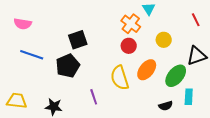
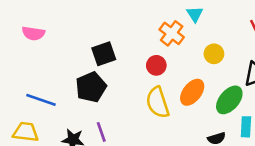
red circle: (129, 46) -> (156, 65), moved
blue line: (32, 55) -> (41, 100), moved
purple line: (94, 97) -> (101, 132), moved

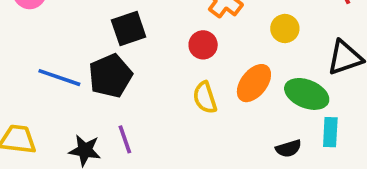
blue line: (41, 100) -> (59, 78), moved
green ellipse: (229, 100) -> (307, 94), turned 72
yellow semicircle: (158, 102) -> (205, 98), size x0.7

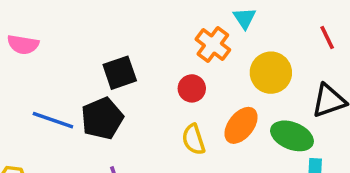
yellow circle: (285, 29) -> (271, 73), size x1.5

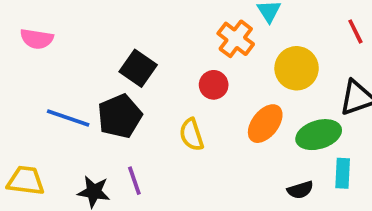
black square: (120, 73) -> (138, 68), turned -36
green ellipse: (292, 136) -> (319, 135), turned -39
yellow semicircle: (194, 139) -> (192, 135), moved

